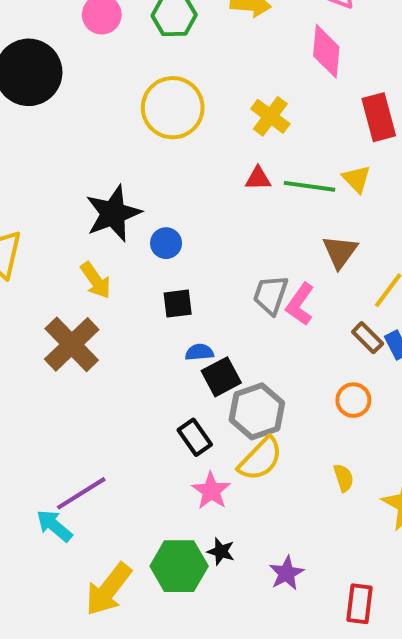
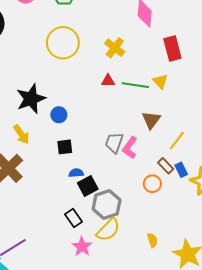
orange circle: (353, 400) -> (152, 184), moved

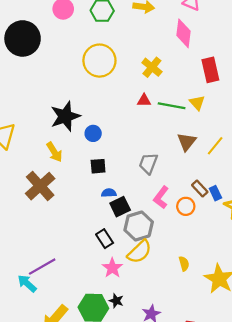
yellow line: (177, 141) -> (215, 146), moved
pink L-shape: (130, 148) -> (161, 197), moved

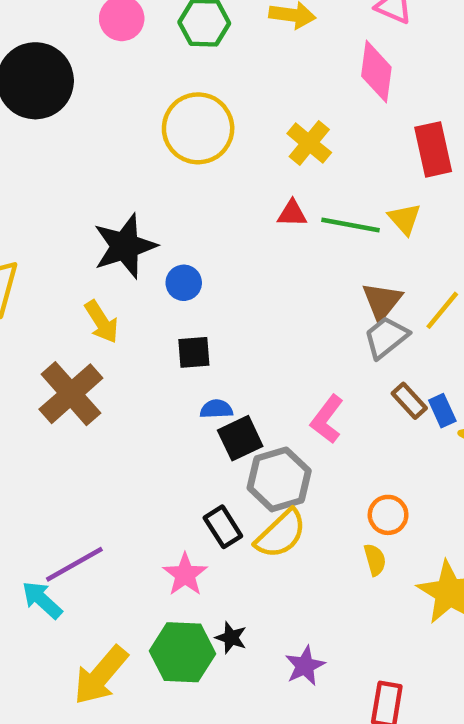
gray trapezoid: (148, 163) -> (386, 337), moved, turned 30
orange circle: (186, 206) -> (388, 515), moved
black rectangle: (105, 239) -> (223, 527), moved
pink star: (112, 268) -> (185, 574), moved

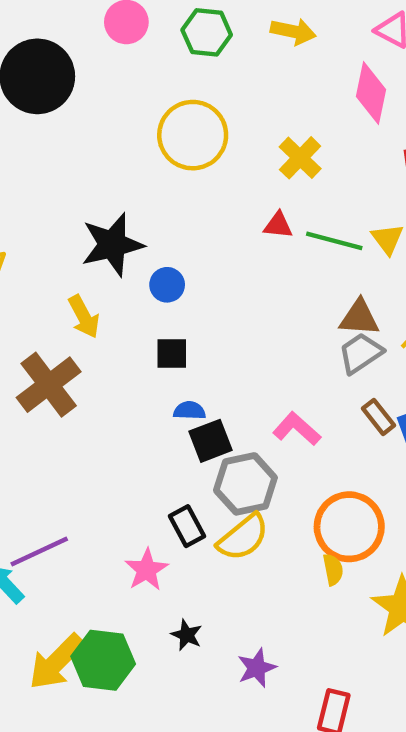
brown triangle: (382, 301) -> (359, 318), turned 51
pink L-shape: (327, 419) -> (297, 429), turned 90
orange circle: (388, 515) -> (349, 527), size x1.8
green hexagon: (183, 652) -> (103, 660), moved

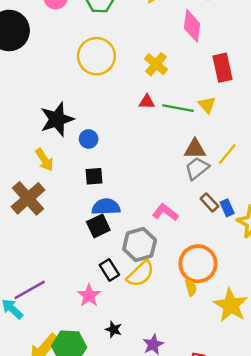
blue semicircle: (189, 411) -> (106, 207), size x1.6
black square: (211, 441) -> (98, 226), moved

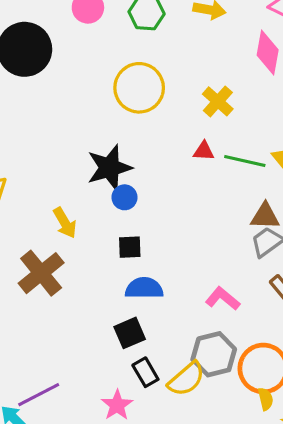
black star: (57, 119) -> (109, 168), moved
black square: (98, 226) -> (130, 333), moved
gray hexagon: (140, 245) -> (214, 354), moved
yellow semicircle: (191, 288) -> (266, 399), moved

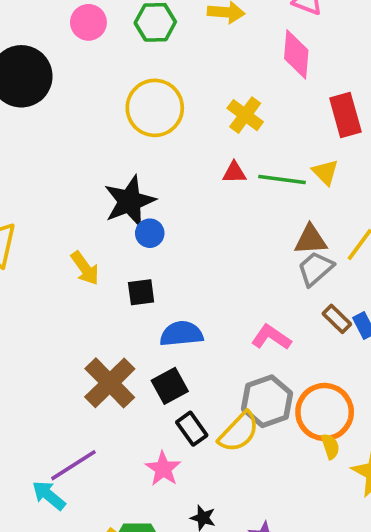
black square: (130, 247) -> (141, 292), moved
brown cross: (41, 273) -> (110, 383), moved

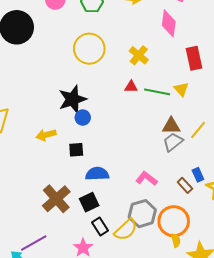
yellow arrow: (85, 268) -> (46, 135), turned 108
brown rectangle: (337, 319) -> (185, 185), moved

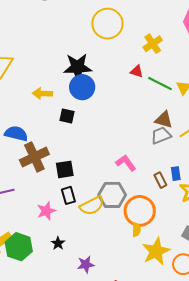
blue circle: (83, 118) -> (82, 87), size x1.6
blue semicircle: (97, 174) -> (16, 134), moved

